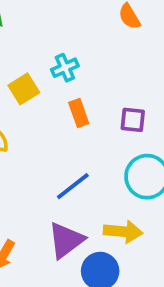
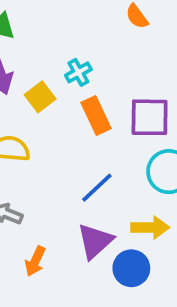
orange rectangle: (79, 113) -> (96, 115), size x1.4
purple square: (133, 120) -> (150, 117), size x1.6

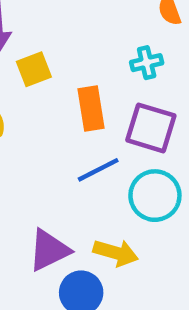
cyan cross: (78, 72) -> (147, 63), moved
blue line: (97, 188) -> (98, 170), moved

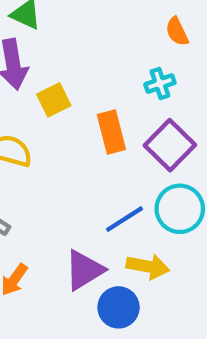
purple square: (151, 128) -> (170, 145), turned 33
blue line: (98, 170) -> (124, 219), moved

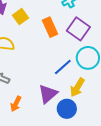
yellow arrow: (148, 266) -> (77, 87), turned 120

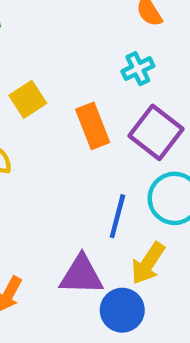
blue line: (63, 67) -> (117, 216), turned -36
purple triangle: (48, 94) -> (81, 275), turned 40

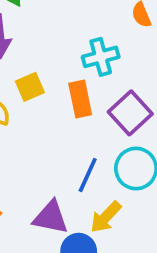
cyan cross: (138, 69) -> (101, 57), moved, size x1.4
yellow square: (28, 99) -> (30, 87), moved

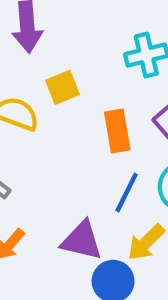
orange rectangle: (80, 99) -> (117, 131), moved

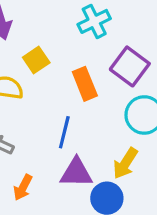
blue line: (127, 192) -> (64, 132), moved

